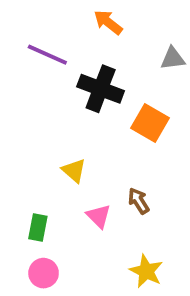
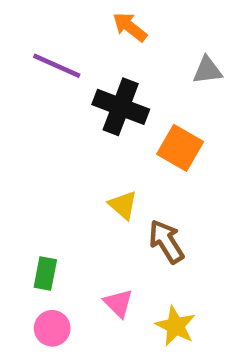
yellow triangle: (74, 170) -> (123, 205), moved
brown arrow: (139, 201) -> (166, 242), size x1.4
pink triangle: (99, 216) -> (118, 303), moved

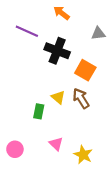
brown arrow: (166, 242) -> (81, 98), moved
green rectangle: (45, 273) -> (39, 111), moved
pink circle: (52, 328) -> (15, 149), moved

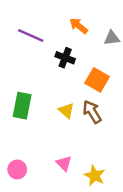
orange arrow: (61, 13) -> (79, 26), moved
black cross: (57, 51) -> (65, 58), size x0.7
green rectangle: (39, 111) -> (22, 106), moved, size x1.5

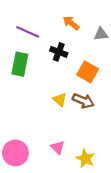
green rectangle: (22, 106) -> (20, 64), moved
brown arrow: (92, 112) -> (83, 101), turned 145
pink circle: (17, 169) -> (15, 153), size x1.5

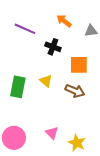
green rectangle: (20, 64) -> (18, 87), moved
orange square: (88, 72) -> (79, 65), turned -30
yellow triangle: (60, 100) -> (46, 81), moved

